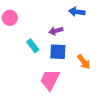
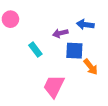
blue arrow: (77, 12) -> (85, 25), moved
blue square: (58, 52) -> (74, 51), moved

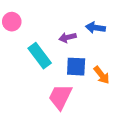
cyan rectangle: (35, 50) -> (40, 56), size x1.5
blue square: (74, 51) -> (76, 67), moved

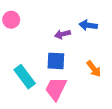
cyan rectangle: (40, 56) -> (25, 77), moved
blue square: (76, 67) -> (56, 61), moved

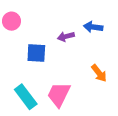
blue square: (56, 61) -> (36, 53), moved
cyan rectangle: (25, 77) -> (26, 97), moved

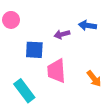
orange arrow: (99, 73) -> (94, 79), moved
pink trapezoid: (59, 94) -> (56, 71), moved, turned -30

